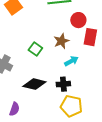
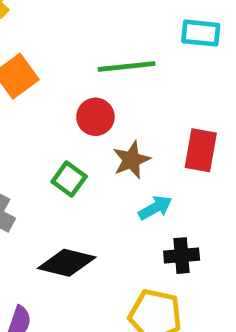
red circle: (78, 20) -> (95, 117), moved
black cross: (63, 84) -> (182, 256), moved

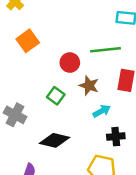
green line: (127, 67) -> (106, 50), moved
brown star: (131, 160) -> (89, 85), turned -30

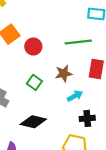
red circle: (70, 63) -> (33, 47), moved
brown star: (89, 85) -> (64, 73), turned -30

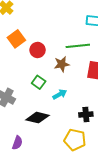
brown star: (64, 73) -> (62, 64), moved
cyan arrow: (75, 96) -> (60, 94), moved

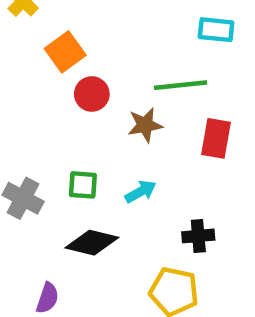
orange square: (16, 39) -> (65, 52), moved
green square: (39, 82) -> (83, 185), moved, turned -32

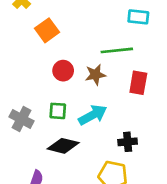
red circle: (92, 94) -> (63, 71), moved
cyan arrow: (141, 192) -> (93, 115), size x1.5

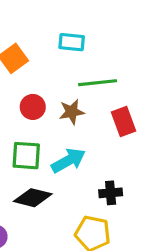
cyan rectangle: (138, 17) -> (72, 42), moved
red rectangle: (138, 83) -> (124, 122), turned -30
green square: (58, 111) -> (26, 156), size x1.4

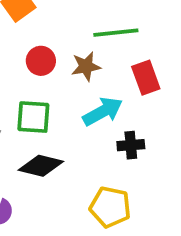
cyan arrow: (68, 160) -> (103, 111), moved
black cross: (111, 193) -> (131, 145), moved

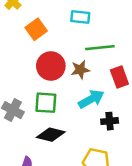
red circle: (41, 61) -> (51, 66), size x1.5

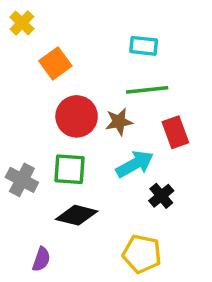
cyan rectangle: (80, 17) -> (144, 46), moved
black cross: (110, 121) -> (161, 196), turned -35

